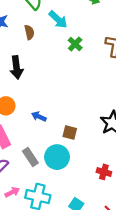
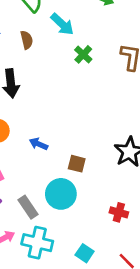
gray rectangle: (30, 157) -> (28, 207), moved

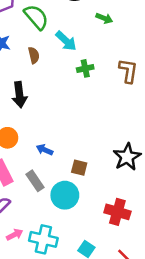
green cross: (83, 54) -> (85, 68), turned 35
gray rectangle: (28, 207) -> (35, 181), moved
red cross: (119, 212) -> (117, 212), size x1.5

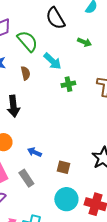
cyan circle: (65, 195) -> (66, 199), moved

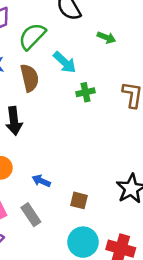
green semicircle: (27, 41) -> (32, 36), turned -95
brown semicircle: (25, 73) -> (30, 78), size x1.5

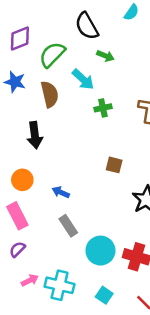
green arrow: (106, 38) -> (105, 56), moved
brown square: (79, 200) -> (114, 165), moved
gray rectangle: (31, 215) -> (68, 226), moved

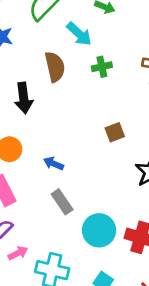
brown semicircle: (50, 94) -> (55, 67), moved
brown square: (114, 165) -> (115, 132), turned -35
pink arrow: (30, 280) -> (18, 253), moved

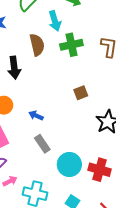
cyan arrow: (79, 34) -> (55, 21), turned 30
green cross: (102, 67) -> (71, 45), size x1.5

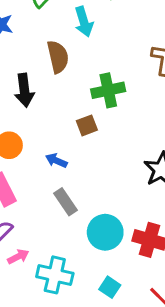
green cross: (71, 45) -> (108, 90), moved
brown square: (81, 93) -> (87, 125), moved

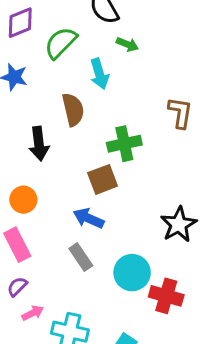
brown square: (87, 125) -> (103, 179), size x1.4
blue arrow: (56, 161) -> (89, 218), moved, size x1.4
cyan circle: (105, 232) -> (132, 273), moved

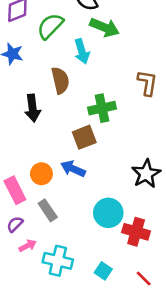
green arrow: (127, 44) -> (105, 27), size x1.6
orange circle: (23, 200) -> (41, 174), moved
gray rectangle: (81, 257) -> (48, 210), moved

